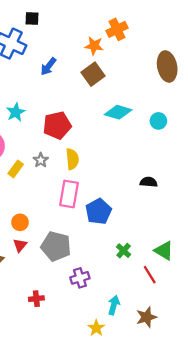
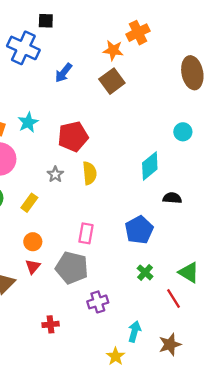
cyan diamond: (118, 112) -> (150, 166), moved, turned -56
yellow rectangle: (16, 169) -> (29, 203), moved
pink rectangle: (69, 194) -> (86, 233), moved, size x0.7
blue pentagon: (98, 211) -> (139, 230), moved

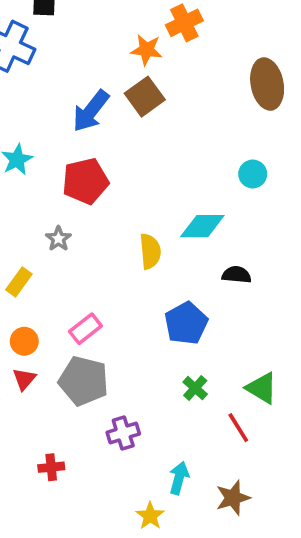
blue arrow: (64, 73) -> (91, 111), moved, size x1.4
cyan diamond: (150, 166) -> (202, 226), turned 40
yellow semicircle: (90, 173) -> (150, 251), moved
pink rectangle: (86, 233) -> (85, 329), moved, turned 42

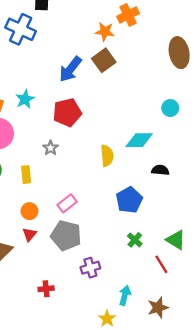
yellow rectangle: (19, 282) -> (26, 175), turned -42

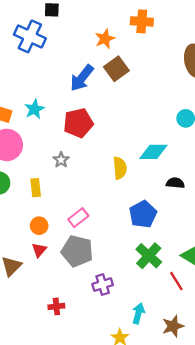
orange cross: (128, 15) -> (142, 21), turned 30
orange star: (105, 32) -> (105, 39), moved, turned -30
green cross: (135, 240) -> (149, 256), size x1.6

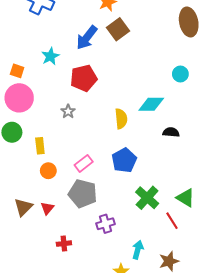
cyan star: (34, 109) -> (50, 56), moved
yellow rectangle: (36, 188) -> (40, 146), moved
blue pentagon: (143, 214) -> (124, 160), moved
red triangle: (39, 250) -> (47, 208), moved

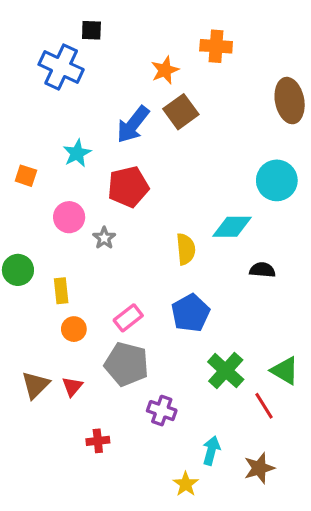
cyan circle: (180, 74) -> (277, 180), size x1.6
pink circle: (19, 98) -> (69, 217), moved, size x0.7
purple cross: (105, 224) -> (162, 411), turned 36

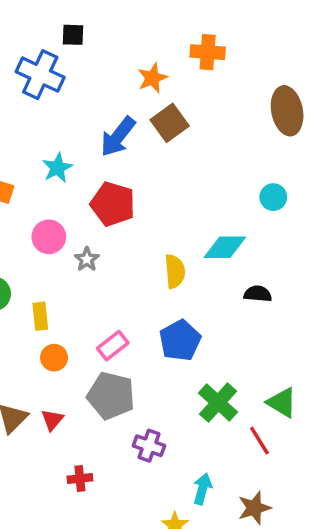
cyan circle: (277, 180) -> (273, 197), size x0.6
red pentagon: (128, 187) -> (113, 204), turned 30

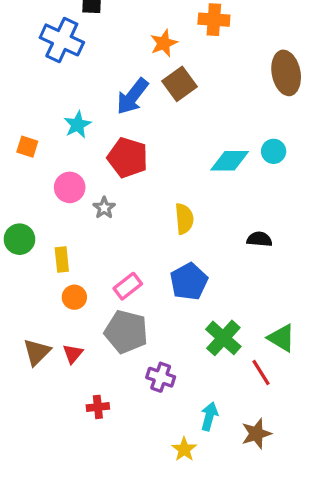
cyan diamond: (225, 247) -> (230, 161), moved

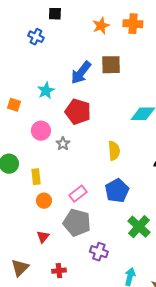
blue cross: (62, 40) -> (36, 37), size x0.6
orange star: (164, 43) -> (101, 26), moved
brown square: (179, 84) -> (111, 65), turned 35
brown triangle: (37, 352) -> (20, 268), moved

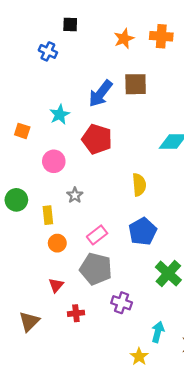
gray star: (63, 144) -> (75, 195), moved
red cross: (59, 271) -> (76, 313), moved

